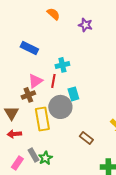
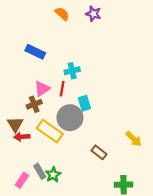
purple star: (85, 25) -> (93, 14), moved
yellow rectangle: (42, 119) -> (50, 131), turned -45
red arrow: (14, 134) -> (22, 137), moved

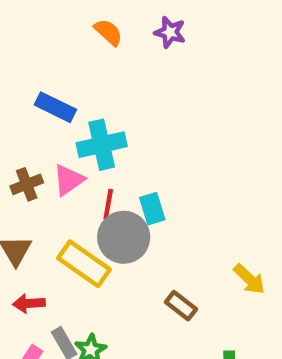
cyan cross: (72, 71) -> (102, 145), moved, size x1.5
red line: (62, 89) -> (108, 204), moved
brown cross: (34, 104) -> (27, 184), moved
red arrow: (22, 137) -> (29, 303), moved

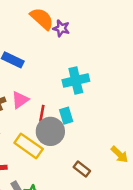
orange semicircle: (108, 32) -> (42, 19), size x1.5
purple star: (170, 32) -> (61, 28), moved
cyan cross: (102, 145) -> (76, 80), moved

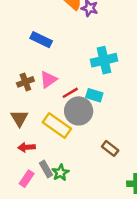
red line: (42, 113) -> (70, 93), turned 49
cyan rectangle: (66, 116) -> (94, 95), turned -56

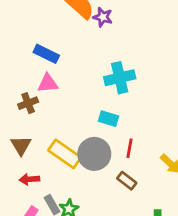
pink triangle: (48, 80) -> (48, 83), moved, turned 30
red line: (70, 93) -> (130, 148), moved, turned -49
gray circle: (79, 111) -> (94, 154), moved

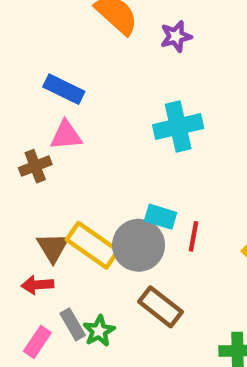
purple star: (103, 17) -> (176, 36), moved, turned -30
cyan rectangle: (108, 119) -> (161, 217), moved
brown triangle: (21, 145) -> (53, 247), moved
brown rectangle: (127, 181) -> (161, 307), moved, size x1.4

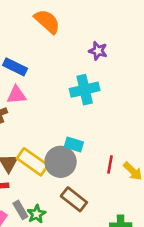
purple star: (176, 36) -> (98, 51), moved, turned 30
red line: (194, 236) -> (110, 164), moved

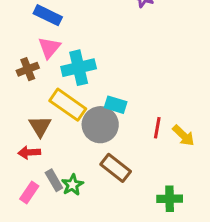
cyan cross: (85, 90) -> (79, 68), moved
pink triangle: (16, 95) -> (49, 48), turned -45
yellow rectangle: (32, 162) -> (68, 105), moved

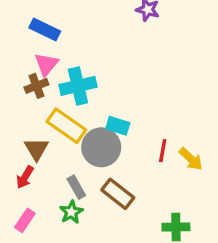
brown cross: (28, 69) -> (36, 86), moved
red arrow: (29, 152) -> (25, 177), turned -55
gray rectangle: (54, 180) -> (76, 187), moved

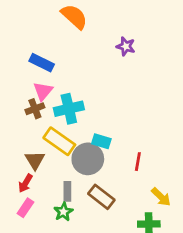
yellow arrow: (191, 159) -> (161, 197), moved
gray rectangle: (76, 187) -> (67, 191), turned 30
pink rectangle: (25, 220) -> (25, 208), moved

